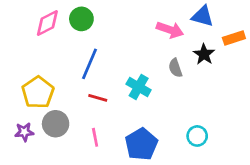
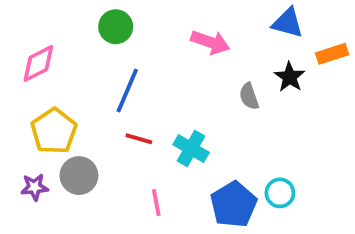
pink diamond: (47, 23) -> (38, 63), moved
pink arrow: (170, 30) -> (210, 42), moved
cyan cross: (139, 87) -> (191, 148), moved
pink line: (95, 137) -> (156, 203), moved
blue pentagon: (141, 144) -> (234, 205), moved

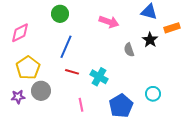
cyan circle: (280, 193) -> (153, 94), moved

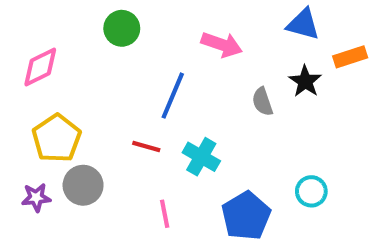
blue line: (66, 47) -> (173, 96), moved

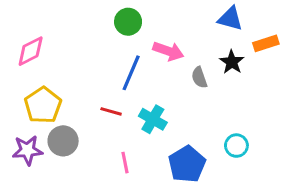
green circle: (122, 28) -> (128, 22), moved
pink arrow: (222, 45) -> (168, 51), moved
purple star: (36, 197) -> (27, 150), size x1.4

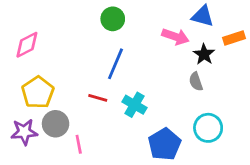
pink arrow: (168, 51) -> (175, 37), moved
gray semicircle: (199, 77) -> (196, 82), moved
cyan circle: (236, 146) -> (208, 128), size x1.4
pink line: (125, 163) -> (79, 144), moved

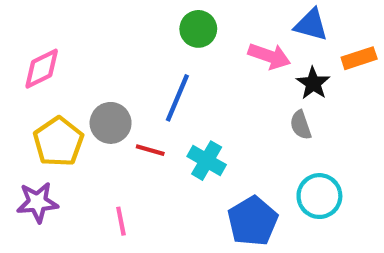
green circle: (113, 19) -> (198, 29), moved
gray circle: (56, 124) -> (111, 123), moved

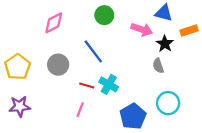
pink diamond: (42, 69) -> (54, 23), moved
blue line: (177, 98) -> (93, 51), turned -60
yellow pentagon: (58, 142) -> (17, 67), moved
red line: (150, 150) -> (87, 86), moved
pink line: (121, 221) -> (80, 110), moved, turned 32

